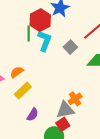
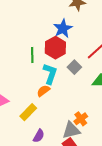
red hexagon: (40, 20) -> (55, 48), moved
cyan L-shape: (45, 41) -> (50, 74), moved
orange semicircle: (17, 72) -> (43, 91), moved

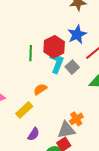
blue star: (63, 28) -> (77, 34), moved
cyan L-shape: (50, 74) -> (57, 63), moved

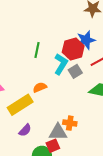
red hexagon: (54, 47) -> (73, 49), moved
yellow rectangle: (24, 110) -> (20, 105), size x1.4
orange cross: (76, 119) -> (70, 123), turned 32

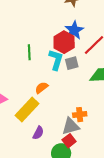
gray square: (75, 71) -> (72, 63), turned 32

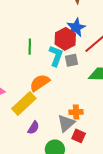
orange semicircle: (42, 88) -> (40, 83), size x1.5
gray triangle: (71, 126) -> (66, 123), turned -30
red square: (69, 141) -> (79, 136), moved, turned -32

